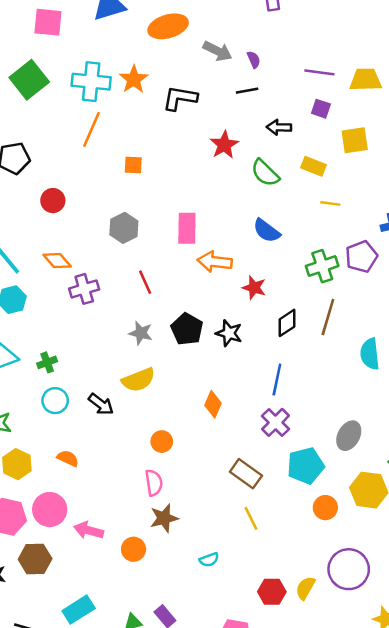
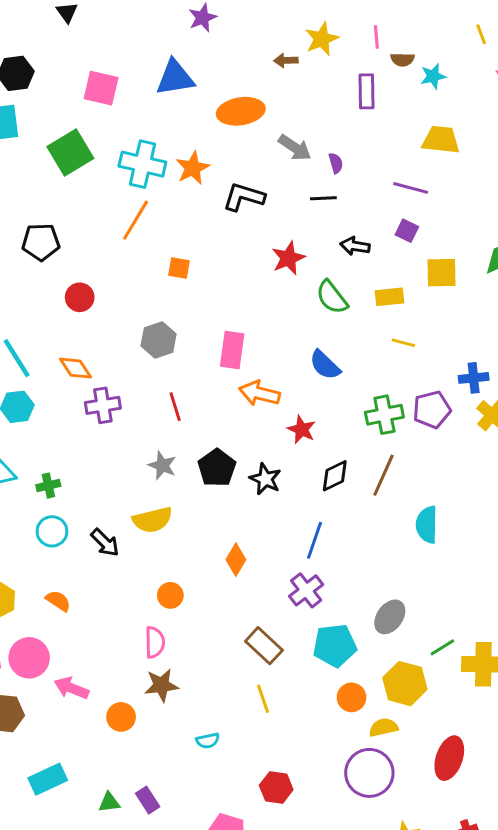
yellow trapezoid: (366, 80) -> (441, 140), moved
yellow rectangle: (314, 166) -> (389, 297), turned -35
yellow semicircle: (305, 588) -> (383, 727), moved, turned 40

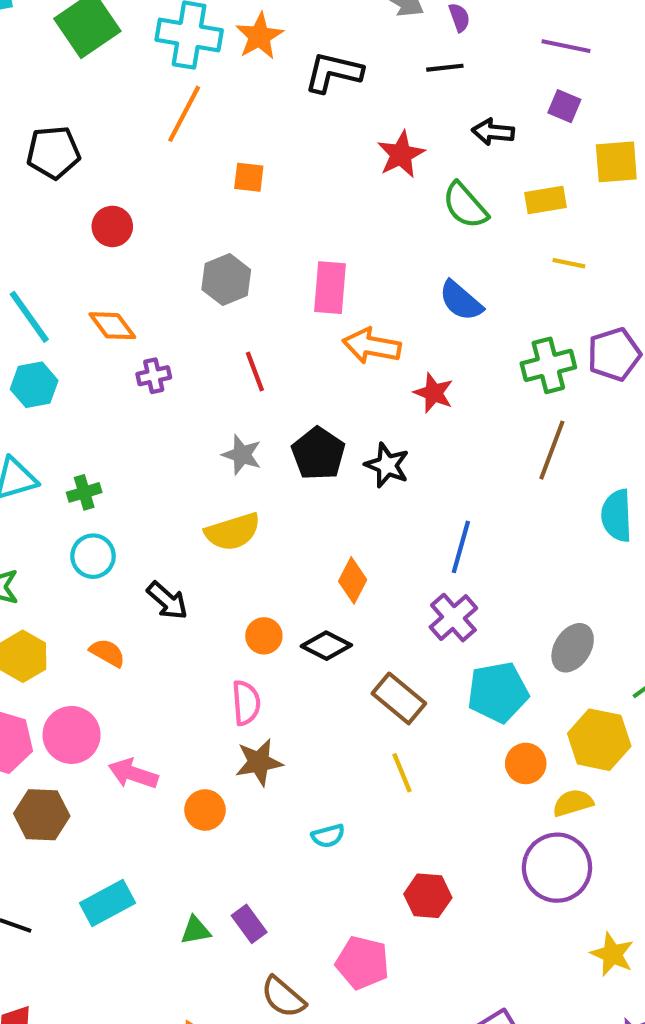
purple cross: (103, 405) -> (154, 376), size x0.7
black diamond: (335, 476) -> (326, 646), moved, turned 56
black arrow: (105, 543) -> (167, 601), moved

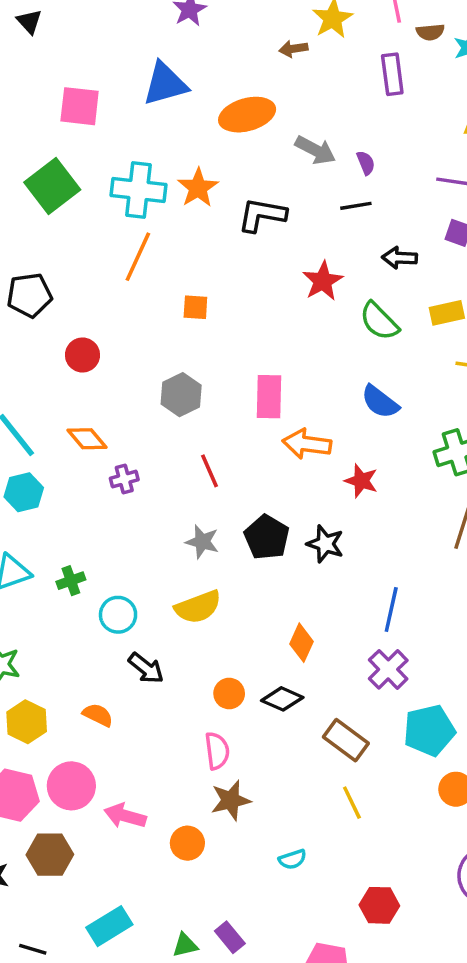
cyan circle: (93, 556) -> (118, 615), moved

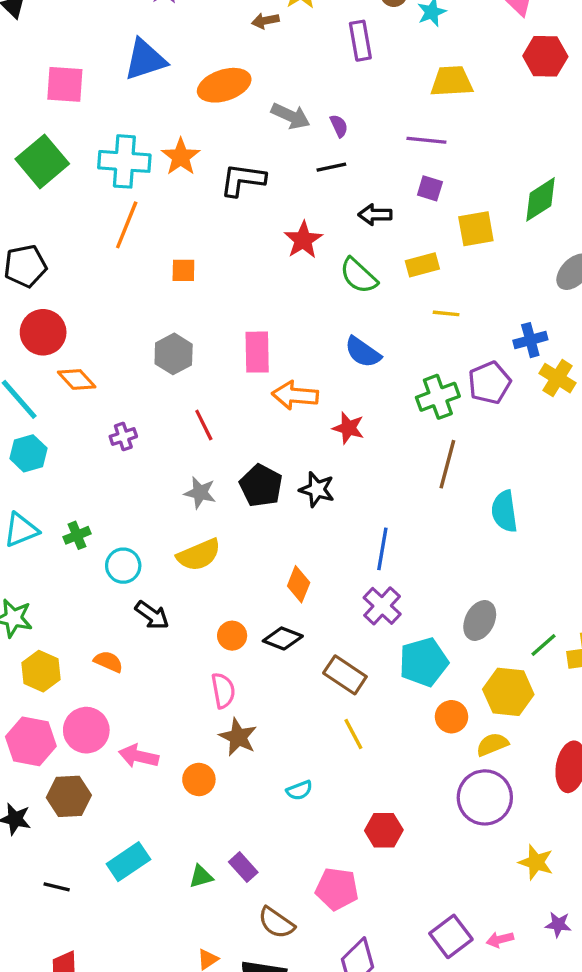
red circle: (82, 355) -> (43, 332), moved, size x1.4
orange diamond: (87, 439) -> (77, 379), moved
brown star: (231, 800) -> (238, 737), turned -30

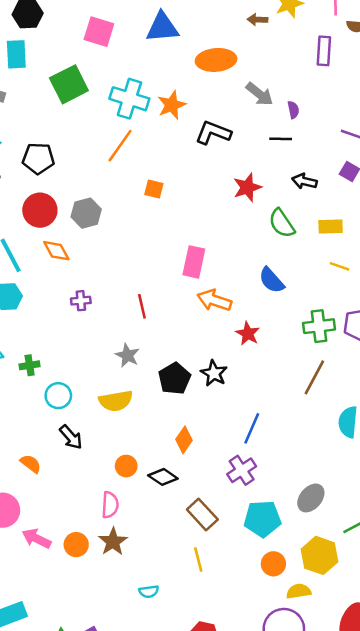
gray hexagon: (174, 354) -> (86, 213), moved
black pentagon: (261, 486) -> (174, 379), moved
orange circle: (199, 779) -> (76, 545), moved

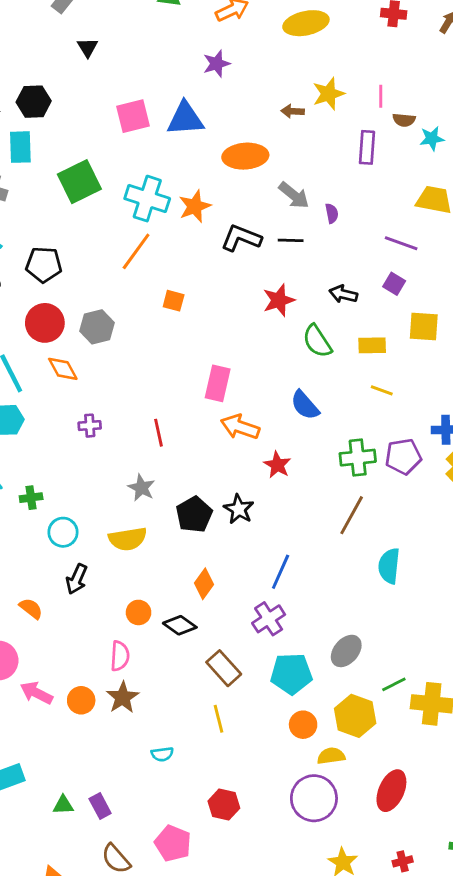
pink square: (99, 32) -> (133, 116), moved, turned -32
black line: (281, 139) -> (291, 240), moved
black arrow: (71, 437) -> (77, 579), turned 64

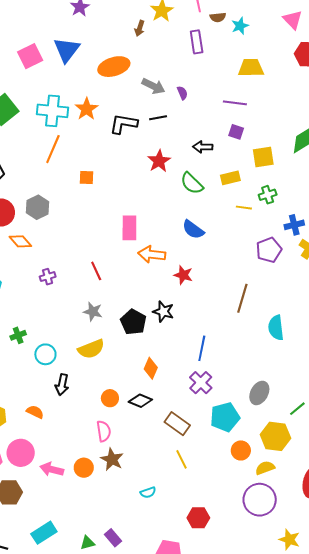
brown arrow: (293, 111) -> (140, 28), turned -63
blue triangle: (185, 119) -> (67, 50), turned -36
green cross: (358, 458) -> (268, 195), moved, size x0.7

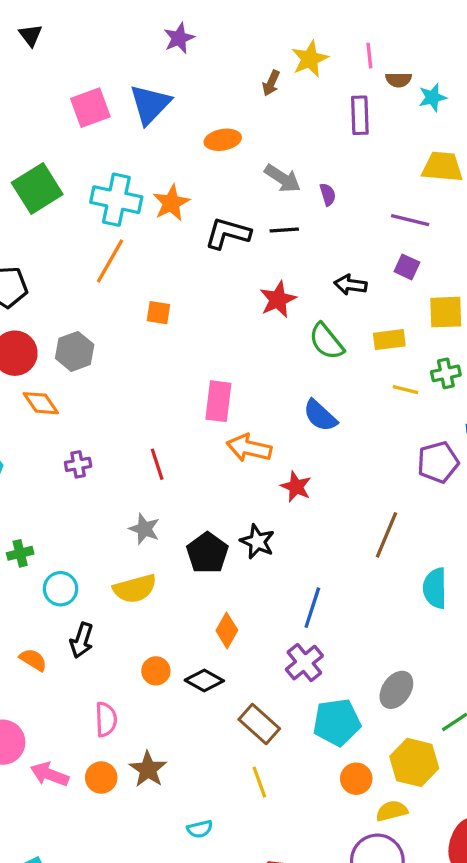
orange ellipse: (114, 67) -> (223, 140), size x0.7
orange semicircle: (35, 412) -> (33, 660), moved
pink semicircle: (104, 431) -> (106, 719), moved

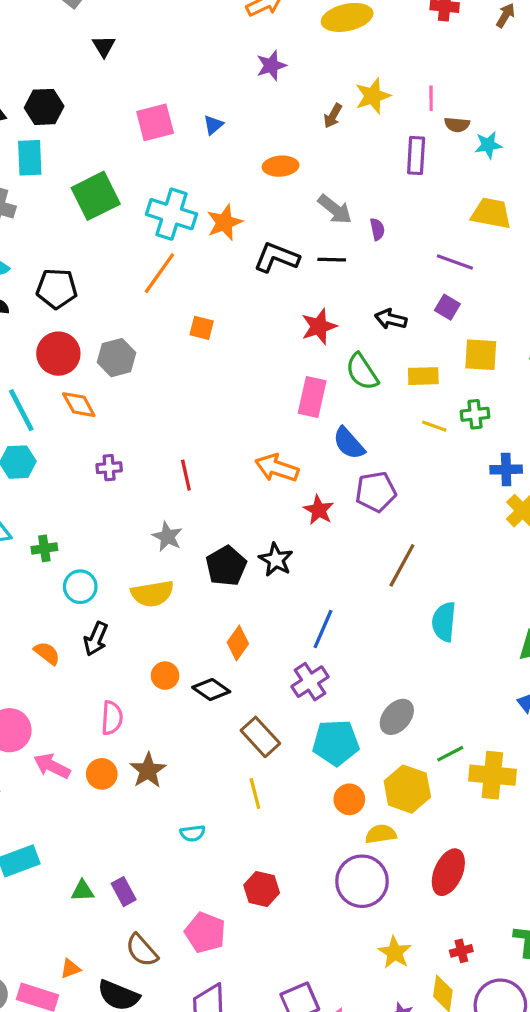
purple star: (179, 38) -> (271, 66), moved
blue triangle: (150, 104) -> (213, 125), size x0.5
pink rectangle: (218, 401) -> (312, 397), moved
purple pentagon: (438, 462) -> (376, 492), moved

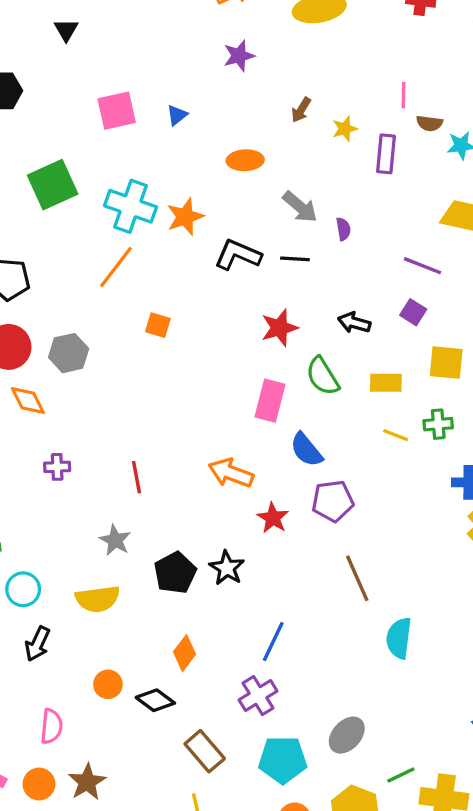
yellow star: (373, 96) -> (345, 129), moved, size x0.7
brown line: (402, 565) -> (357, 578), turned -54

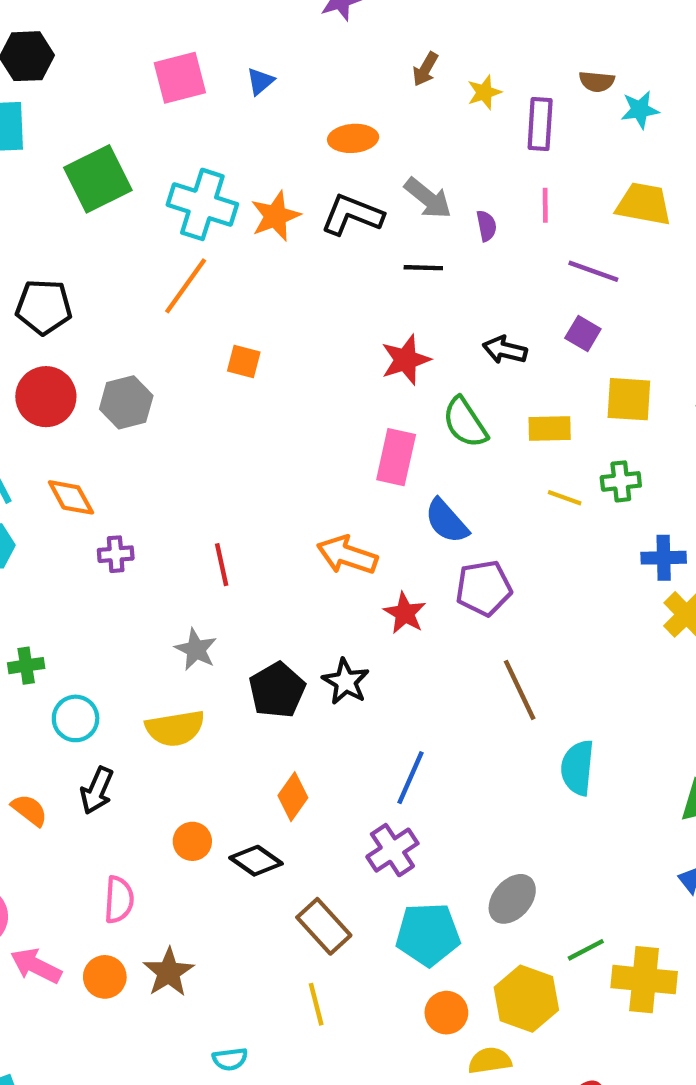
pink line: (403, 95) -> (545, 205), moved
black L-shape: (238, 255) -> (352, 215), moved
orange diamond: (28, 400) -> (71, 497), moved

